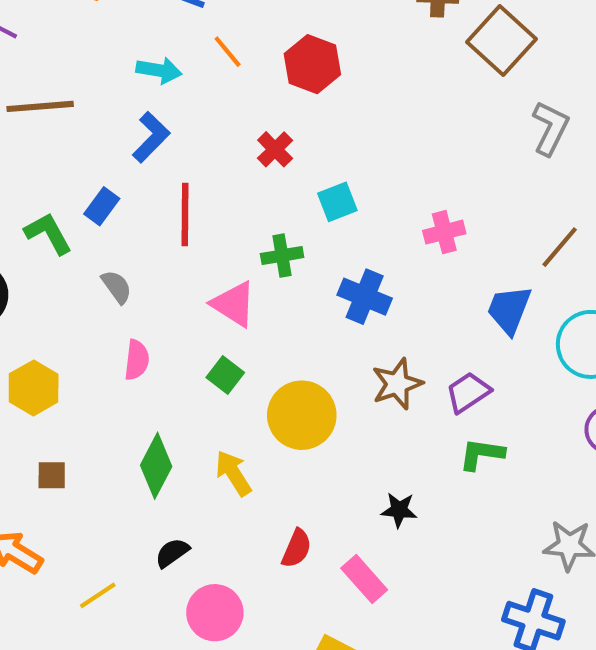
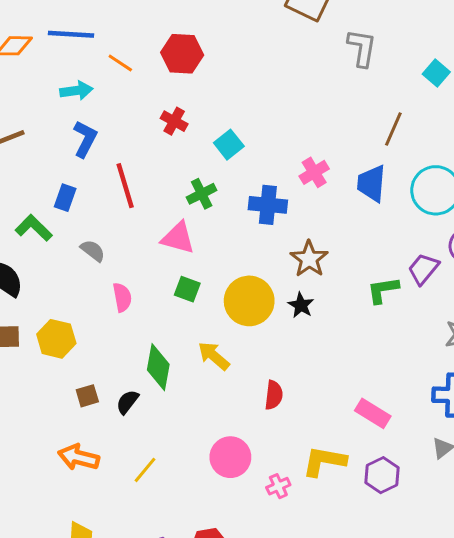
pink cross: (444, 232) -> (314, 172), moved
purple trapezoid: (468, 392) -> (423, 269), moved
black star: (399, 510) -> (301, 305), moved, turned -30
black semicircle: (172, 553) -> (127, 402), moved
pink rectangle: (364, 579) -> (373, 413), moved

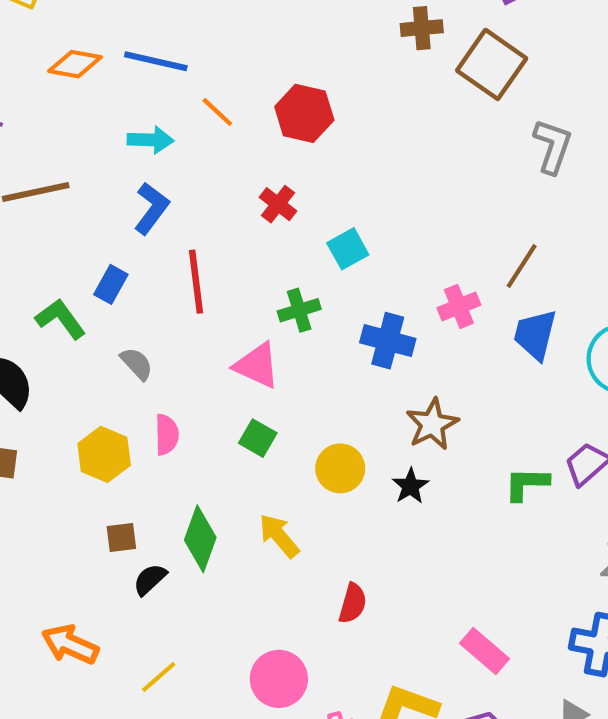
brown line: (393, 129) -> (522, 266), moved
yellow circle: (249, 301) -> (340, 468), size x0.7
yellow hexagon: (56, 339) -> (104, 454), moved
brown square: (87, 396) -> (121, 538), moved

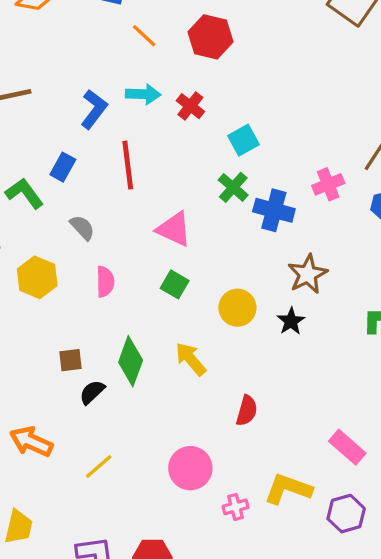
cyan arrow: (150, 140) -> (143, 94), moved
green cross: (299, 310) -> (233, 187), moved, turned -32
yellow hexagon: (104, 454) -> (37, 277), moved

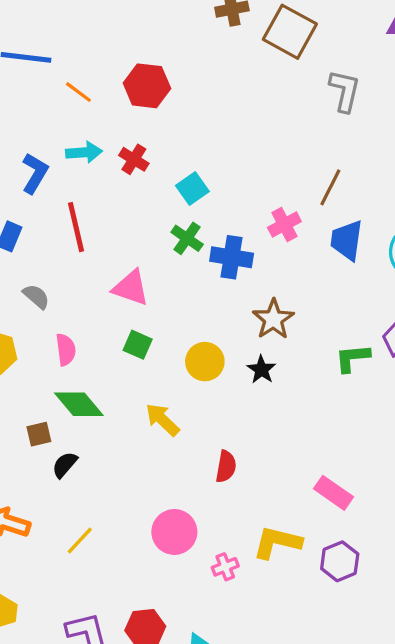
green diamond: (131, 361) -> (79, 404), moved, turned -54

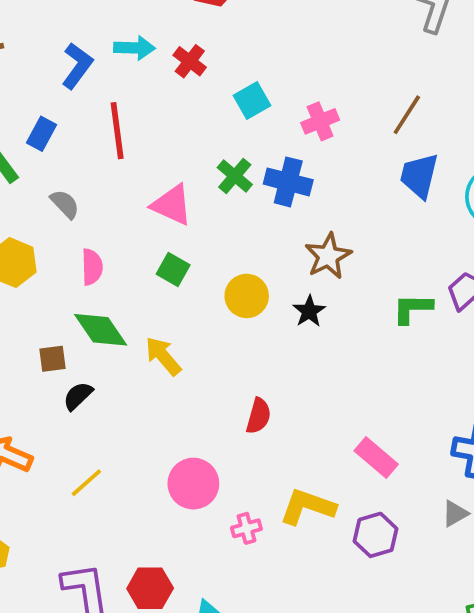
pink cross: (284, 225) -> (320, 121), moved
green cross: (187, 238) -> (235, 176), moved
yellow arrow: (162, 420) -> (163, 356), moved

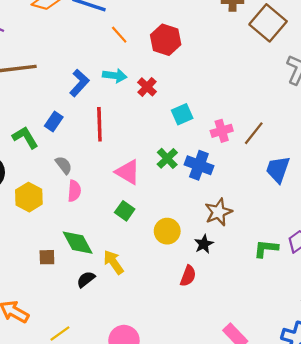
brown line: (407, 115) -> (254, 133), moved
pink semicircle: (92, 267) -> (74, 191), moved
black semicircle: (78, 396) -> (86, 279), moved
red semicircle: (259, 416) -> (188, 276), moved

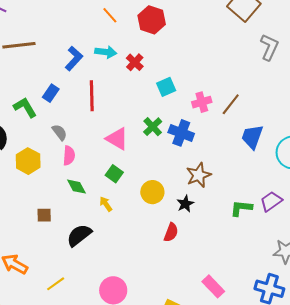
green diamond: (78, 243) -> (77, 187), moved, size x0.7
yellow arrow: (113, 262) -> (106, 204), moved, size x0.7
black semicircle: (86, 279) -> (79, 235), size x1.5

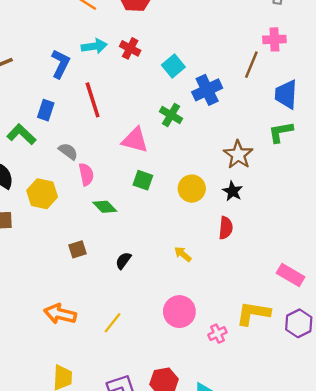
pink cross: (202, 102) -> (274, 39), moved, turned 30
blue cross: (181, 133) -> (207, 90), moved, turned -30
yellow arrow: (106, 204) -> (183, 254), moved
green L-shape: (241, 208) -> (281, 132), moved
black semicircle: (79, 235) -> (123, 261), size x0.6

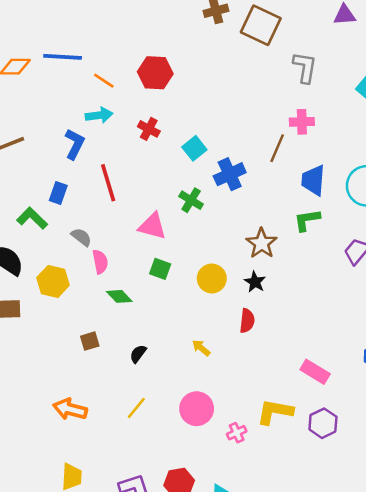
cyan arrow: (94, 46) -> (99, 115), moved
yellow line: (113, 323) -> (136, 408), moved

